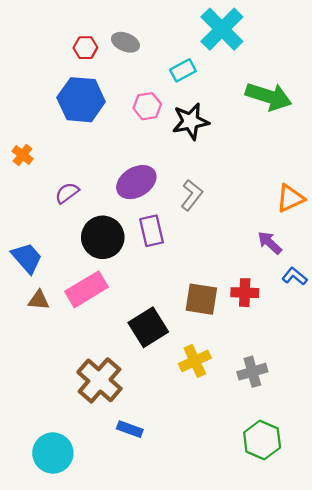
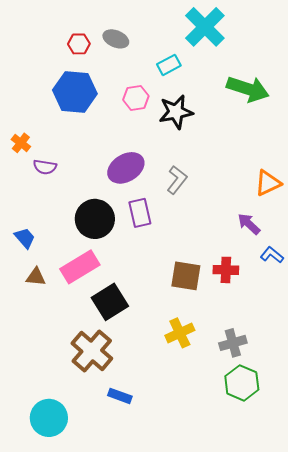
purple semicircle: (67, 193) -> (45, 167), moved, turned -135
blue trapezoid: (27, 258) -> (25, 238), size x0.7
black square: (148, 327) -> (110, 302), moved
green hexagon: (262, 440) -> (242, 383), moved

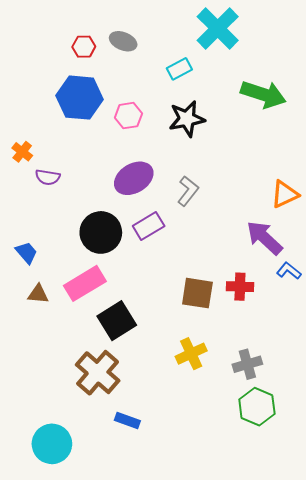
pink hexagon: (136, 98) -> (128, 116), moved
purple rectangle: (140, 213) -> (149, 226), turned 72
purple arrow: (249, 224) -> (264, 238), size x1.5

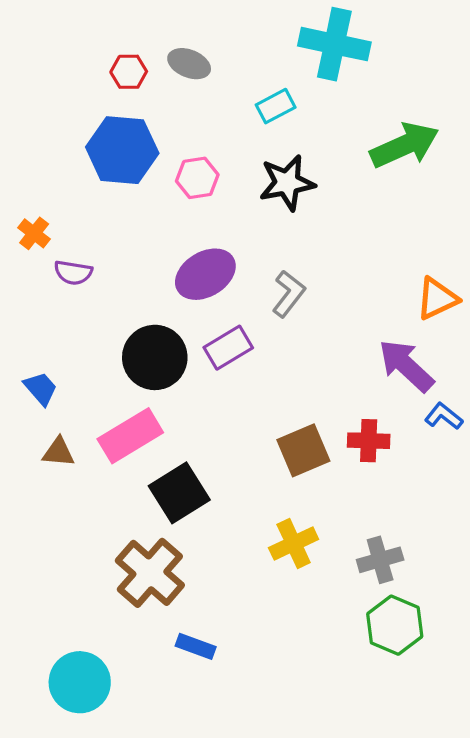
cyan cross: (218, 28) -> (334, 44), turned -33
green arrow: (263, 94) -> (405, 145), turned -42
brown square: (197, 293) -> (303, 450), turned -32

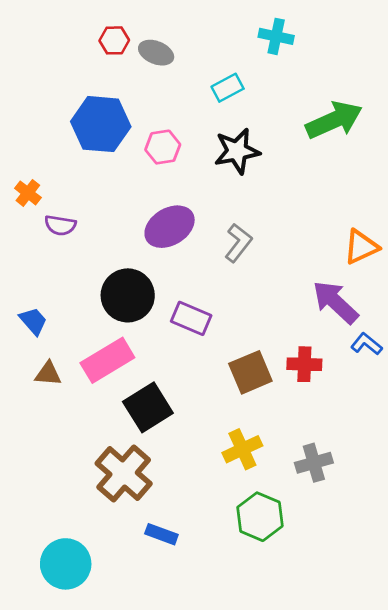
cyan cross: (334, 44) -> (276, 36), size x0.6
red hexagon: (129, 72) -> (114, 40), moved
purple rectangle: (228, 348) -> (191, 318), moved, turned 54
green hexagon: (395, 625) -> (260, 517), moved

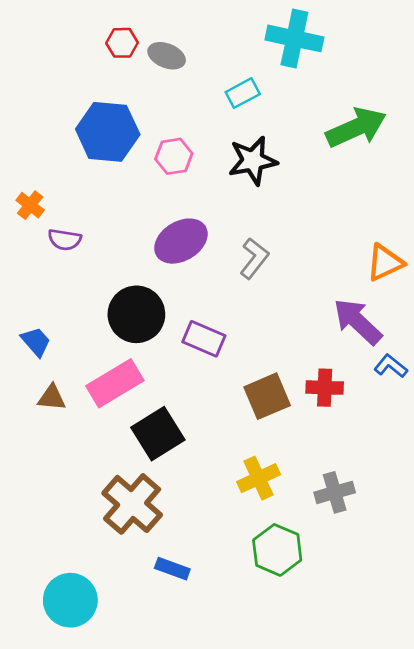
cyan cross: (276, 36) -> (294, 38), size x1.5

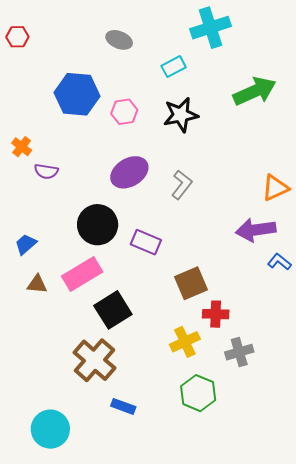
cyan cross: (294, 38) -> (210, 28), turned -30
red hexagon: (122, 43) -> (17, 37), moved
purple arrow: (358, 321) -> (256, 230), turned -51
blue trapezoid: (36, 342) -> (26, 244), turned -90
red cross: (325, 388) -> (216, 314), moved

